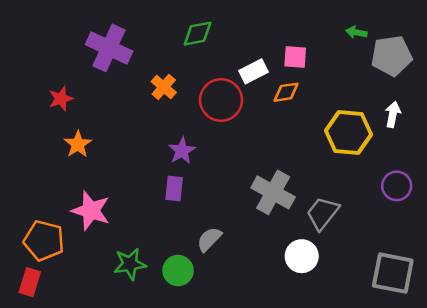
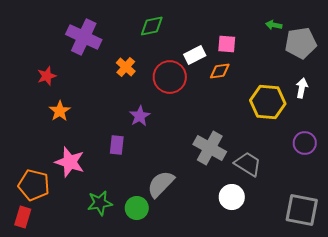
purple rectangle: (174, 188) -> (117, 145), moved
gray trapezoid: (323, 213) -> (248, 164), turned 84
gray semicircle: (209, 239) -> (161, 184), size x1.4

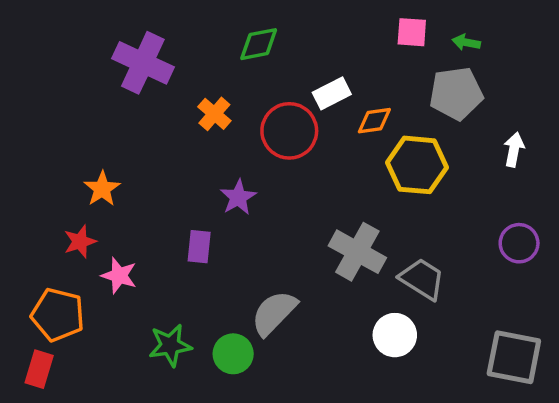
gray pentagon: (301, 43) -> (456, 93), moved
pink square: (227, 44) -> (412, 32), moved
red star: (47, 76) -> (80, 241), moved
yellow hexagon: (268, 102) -> (417, 165), moved
pink star: (70, 162) -> (119, 276), size x0.7

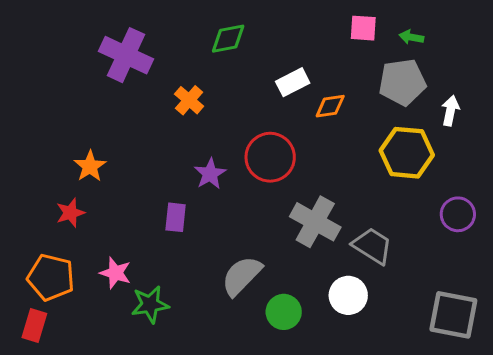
red circle: (289, 131) -> (270, 157), moved
white arrow: (514, 150) -> (450, 111), moved
yellow hexagon: (417, 165) -> (407, 153), moved
pink star: (119, 276) -> (115, 273), moved
green circle: (233, 354) -> (284, 312), moved

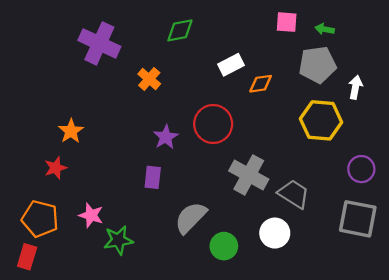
purple rectangle: (176, 217) -> (153, 177), moved
gray square: (453, 315) -> (358, 219), moved

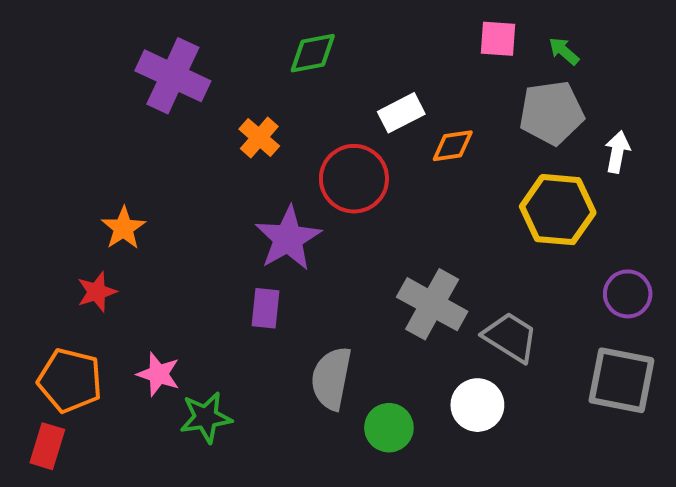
green arrow: (325, 29) -> (564, 51), turned 30
red circle: (213, 124) -> (354, 179), moved
purple star: (166, 137) -> (288, 238), size x1.5
gray semicircle: (191, 218) -> (331, 378), turned -33

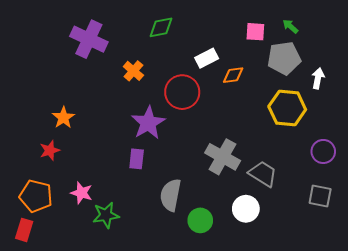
pink square: (498, 39) -> (255, 32), moved
gray square: (621, 380) -> (320, 196), size x0.7

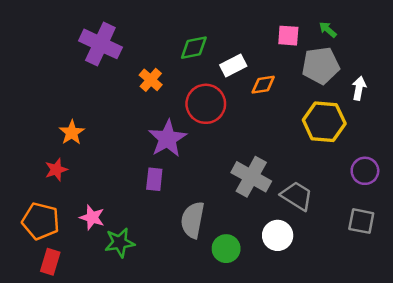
green diamond: (161, 27) -> (194, 48), moved
red rectangle: (24, 230) -> (50, 262), moved

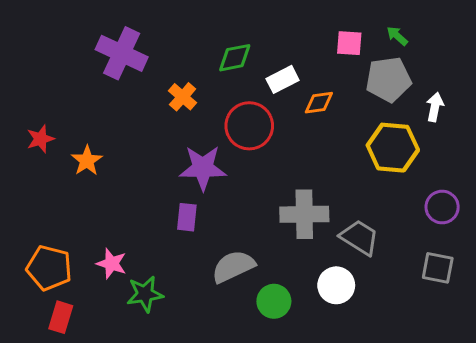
purple star: (167, 139) -> (203, 168), turned 30
red star: (56, 170) -> (40, 139), moved
gray cross: (251, 177) -> (304, 214), turned -30
gray semicircle: (193, 220) -> (233, 266), turned 54

